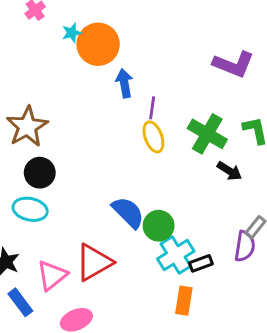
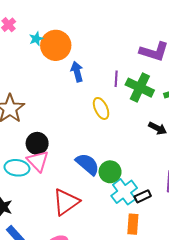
purple line: (152, 108) -> (116, 79), moved
green cross: (207, 134) -> (140, 88), moved
black circle: (40, 173) -> (37, 143), moved
pink triangle: (52, 275) -> (38, 161), moved, turned -30

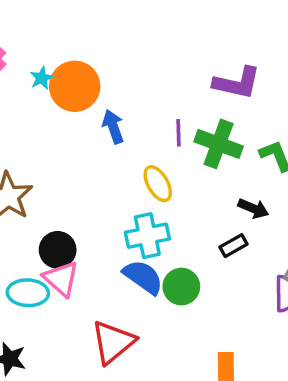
cyan cross: (124, 192) -> (147, 236), moved, turned 30
black rectangle: (143, 196) -> (233, 246), moved

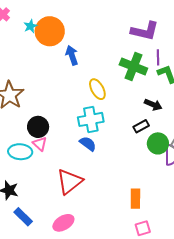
purple line: (179, 133) -> (158, 57), moved
blue semicircle: (143, 277) -> (88, 144), size x0.7
pink triangle: (61, 279) -> (40, 144), size x0.7
green circle: (181, 287) -> (158, 143), moved

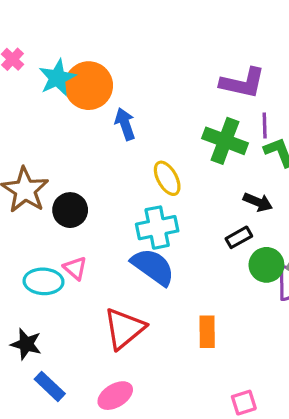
cyan star: (30, 26) -> (57, 78), size x1.6
black circle: (38, 127) -> (70, 210), moved
blue semicircle: (88, 144) -> (153, 267), size x1.6
orange rectangle: (135, 199) -> (207, 332), moved

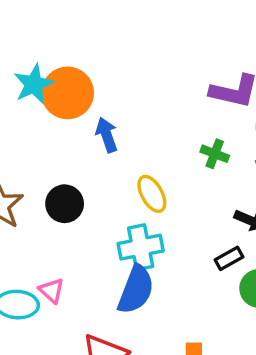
green cross: (225, 141) -> (215, 154), size x0.6
black circle: (70, 210) -> (65, 204), moved
blue semicircle: (153, 267) -> (136, 290), turned 75

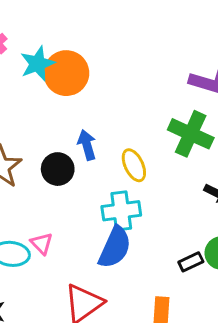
blue arrow: (107, 135) -> (87, 145), moved
green cross: (215, 154) -> (191, 134), size x1.8
black rectangle: (229, 258) -> (191, 262), moved

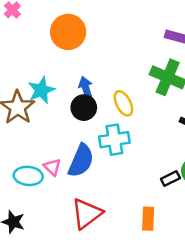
cyan star: (37, 64) -> (41, 90), moved
black circle: (58, 169) -> (84, 108), moved
blue semicircle: (115, 247) -> (81, 161), moved

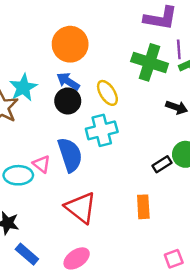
orange circle: (68, 32) -> (70, 44), moved
blue arrow: (86, 88) -> (68, 81), turned -35
blue semicircle: (81, 161) -> (70, 155), turned -36
red triangle: (87, 214) -> (81, 208), turned -40

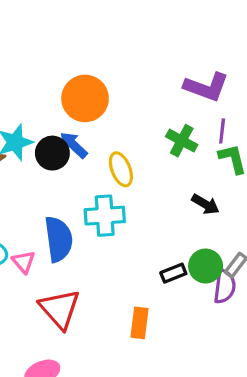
green cross: (150, 62) -> (182, 141), size x0.7
black circle: (68, 101) -> (52, 153), moved
pink triangle: (42, 164) -> (24, 262), moved

